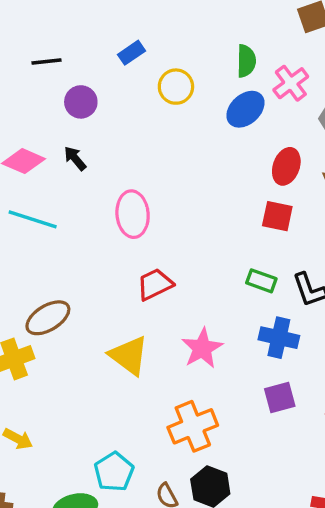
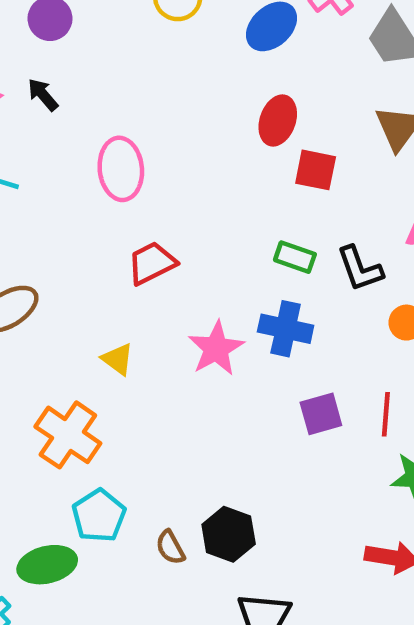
red ellipse: (286, 166) -> (278, 120), moved
blue cross: (279, 338) -> (286, 329), moved
yellow triangle: (129, 356) -> (118, 359), size x0.6
orange cross: (193, 426) -> (68, 435), moved, turned -33

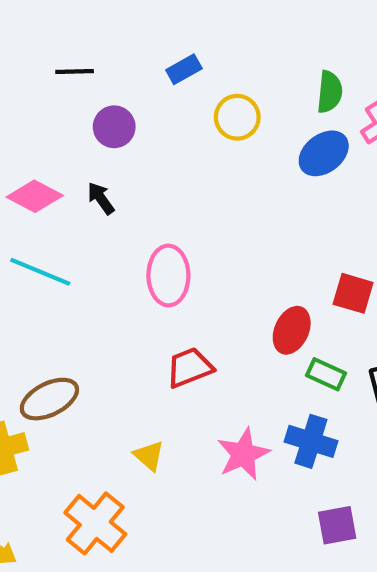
red ellipse: (278, 120) -> (292, 330), moved

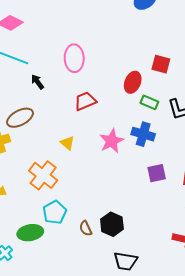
black arrow: (101, 198) -> (37, 82), moved

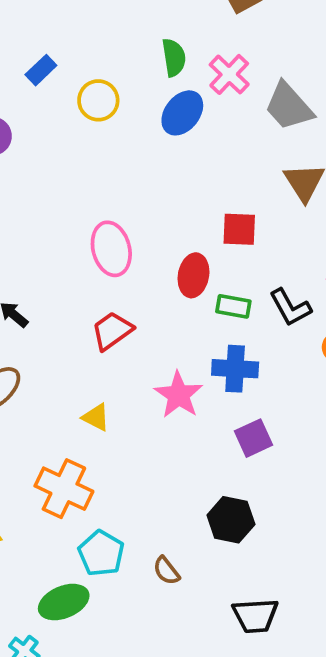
pink ellipse: (74, 58) -> (111, 249), moved
purple square: (157, 173) -> (254, 438), moved
black hexagon: (112, 224) -> (231, 520), moved

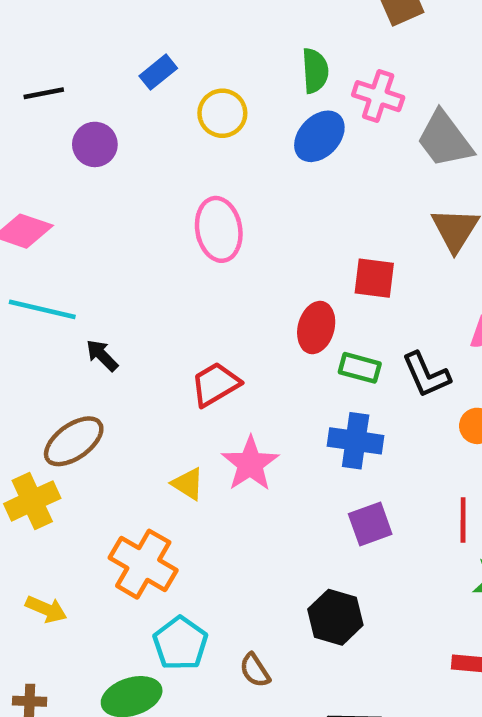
pink cross: (229, 74) -> (378, 96), turned -30
pink ellipse: (111, 249) -> (219, 229), moved
pink star: (179, 395) -> (250, 464), moved

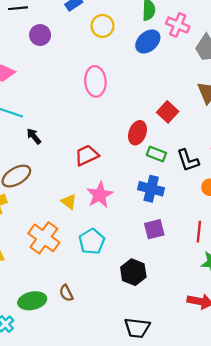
red square: (374, 278) -> (168, 112), turned 30
cyan pentagon: (180, 643) -> (92, 241), moved
brown semicircle: (255, 670) -> (66, 293), moved

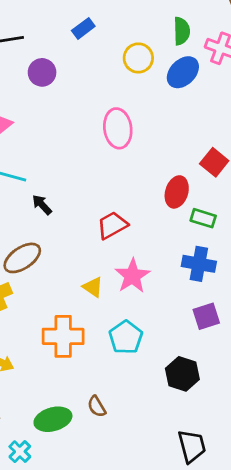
yellow circle: (102, 26) -> (138, 58), moved
orange cross: (44, 238) -> (63, 336), turned -32
black trapezoid: (137, 328) -> (192, 446), turned -108

